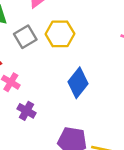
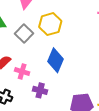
blue diamond: (78, 83) -> (55, 60), moved

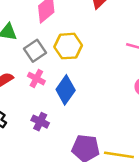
pink cross: (22, 71) -> (36, 79), moved

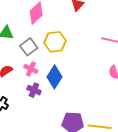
purple cross: (40, 122) -> (34, 90), moved

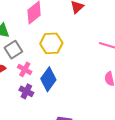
gray square: (29, 47) -> (13, 50), moved

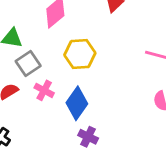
purple cross: (26, 91) -> (88, 137), moved

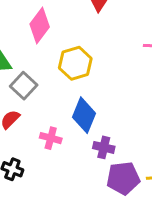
pink cross: (44, 90) -> (51, 138), moved

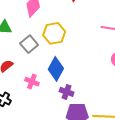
gray square: (24, 86) -> (29, 44), moved

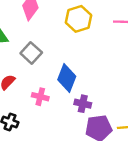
yellow hexagon: (54, 33) -> (78, 19), moved

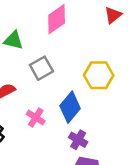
yellow hexagon: (78, 19) -> (99, 75), moved

